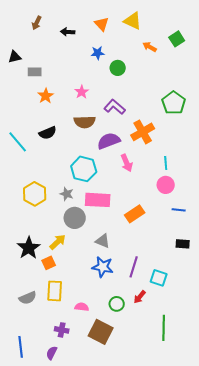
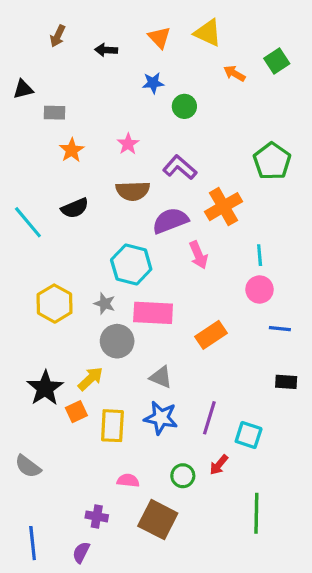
yellow rectangle: (55, 291) -> (112, 426), moved
gray semicircle: (28, 298) -> (28, 466), moved, turned 60

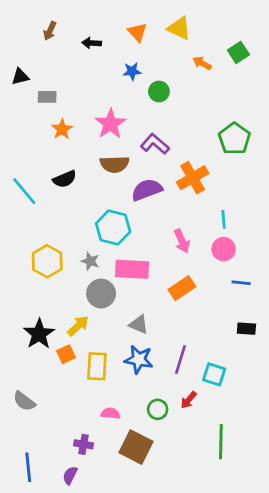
pink star: (128, 144) -> (110, 124), size x1.6
pink arrow: (198, 255) -> (182, 241), moved

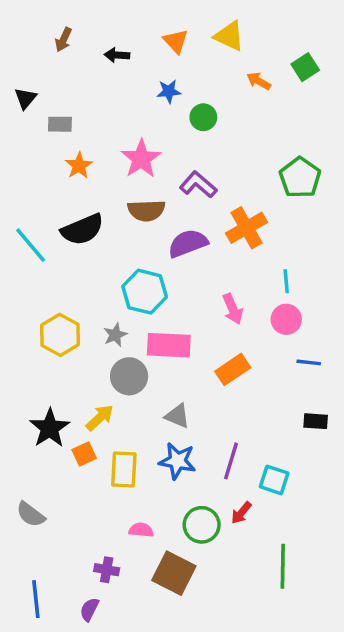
black triangle: (20, 77) -> (25, 98), turned -36
black semicircle: (65, 179) -> (82, 229), size x1.4
gray star: (90, 261) -> (115, 335), turned 30
green circle: (158, 409) -> (202, 525), size x1.4

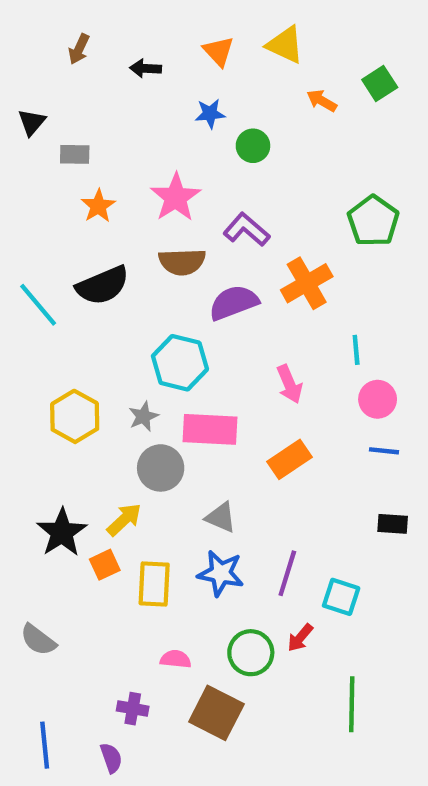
pink circle: (286, 319) -> (378, 399), moved
purple semicircle: (89, 609) -> (111, 758), turned 135

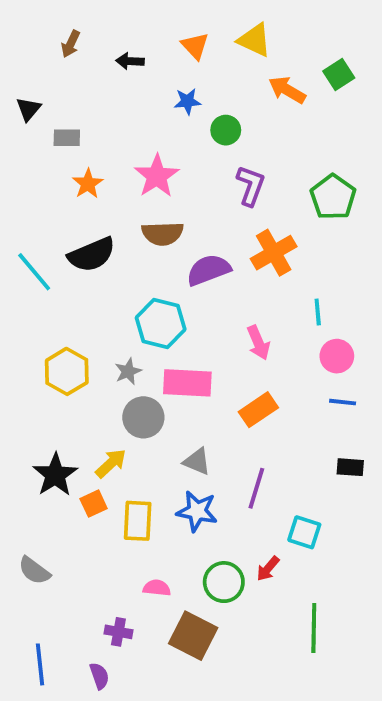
orange arrow: (322, 101) -> (287, 90), size x1.4
purple L-shape: (247, 230) -> (251, 186), moved, turned 69
purple line: (287, 573) -> (256, 488), moved

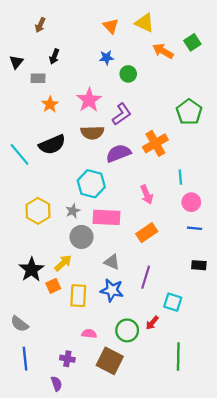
black arrow: (130, 61) -> (54, 57), moved, turned -72
purple L-shape: (251, 186) -> (122, 114), moved, turned 35
blue line: (40, 664) -> (25, 359), moved

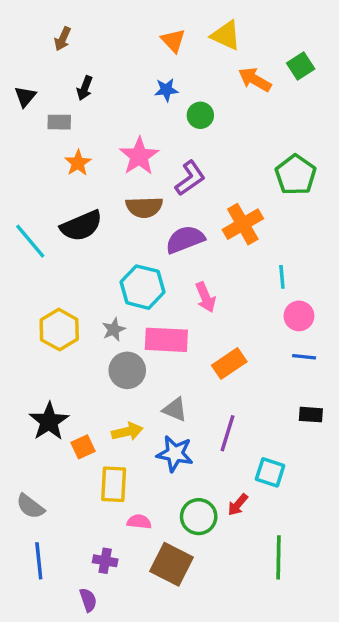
pink arrow: (147, 195) -> (205, 297), moved
yellow arrow: (63, 263) -> (127, 432), moved, turned 30
yellow rectangle: (78, 296) -> (114, 484), moved

